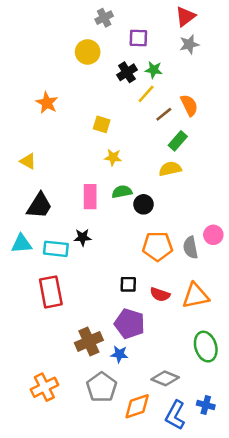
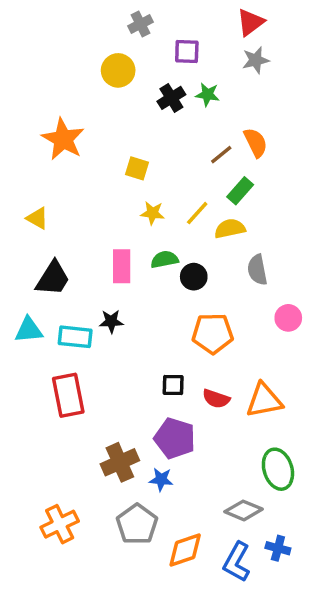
yellow line: (146, 94) -> (197, 213), moved
orange star: (47, 103) -> (63, 139), size x1.4
gray semicircle: (190, 248) -> (257, 270), moved
gray diamond: (165, 378) -> (244, 510), moved

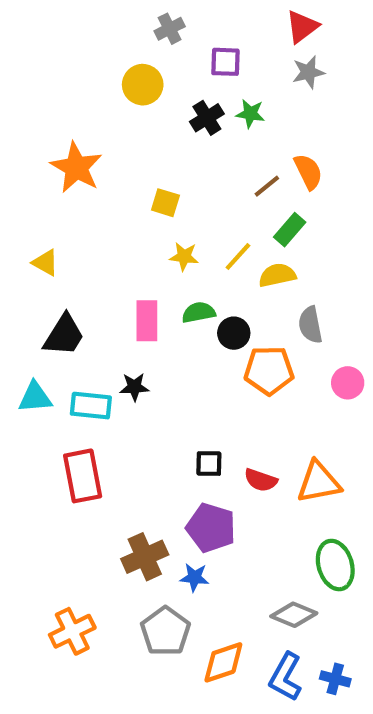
orange pentagon: (213, 333) -> (269, 370), moved
blue cross: (278, 548) -> (335, 679), moved

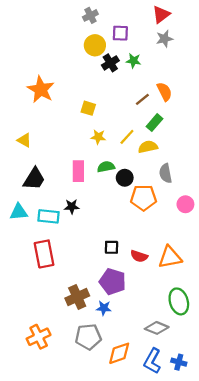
yellow circle: (143, 85) -> (95, 45), moved
gray pentagon: (165, 631) -> (88, 337), turned 30

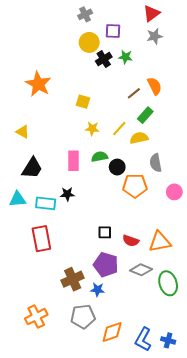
gray diamond: (157, 328) -> (141, 270), moved

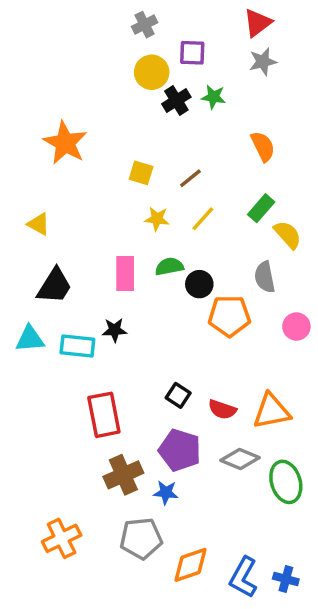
brown line: (134, 93) -> (190, 178), moved
green rectangle: (145, 115) -> (261, 208), moved
yellow semicircle: (139, 138) -> (288, 235), moved, turned 60
black square: (105, 232) -> (178, 395), turned 32
red rectangle: (41, 239) -> (104, 415), moved

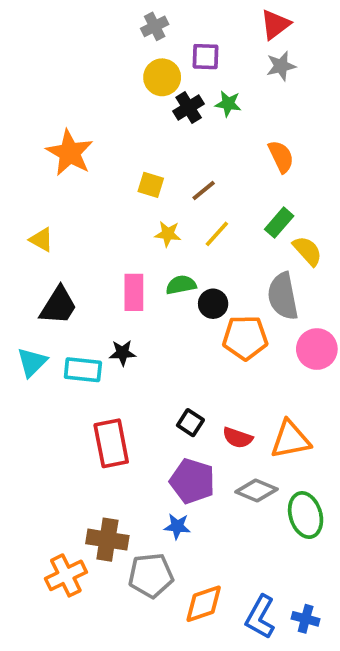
gray semicircle: (265, 277) -> (283, 296), size x1.4
pink circle: (296, 327) -> (317, 349), size x1.4
cyan triangle: (30, 339) -> (32, 362), turned -40
brown cross: (123, 475) -> (107, 540), moved, turned 33

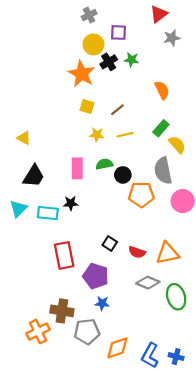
gray star: (281, 66) -> (172, 38), moved
orange star: (70, 153) -> (82, 74), moved
yellow line: (217, 234) -> (125, 135), turned 35
purple pentagon: (192, 481) -> (96, 276), moved

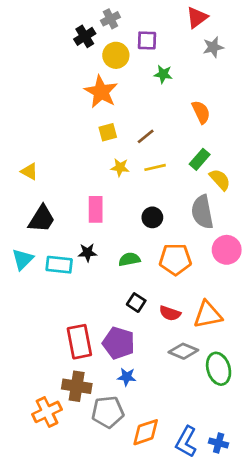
black cross: (109, 62) -> (85, 36), moved
yellow square: (87, 106) -> (108, 132), turned -32
green semicircle: (104, 164) -> (129, 259), moved
orange pentagon: (141, 195) -> (175, 259), moved
red rectangle: (64, 255) -> (79, 342), moved

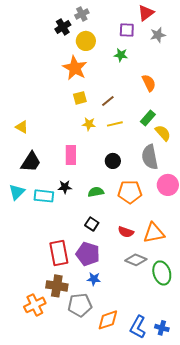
purple square: (147, 40) -> (127, 30), moved
black square: (136, 303) -> (92, 224), moved

